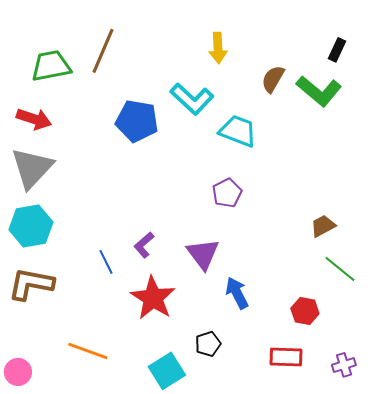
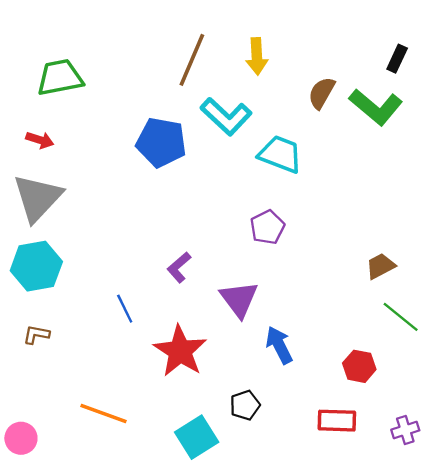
brown line: (103, 51) -> (192, 60), moved
red arrow: (34, 119) -> (40, 140), size x0.7
purple L-shape: (144, 245) -> (179, 267), moved
brown L-shape: (31, 284) -> (36, 335), size x0.5

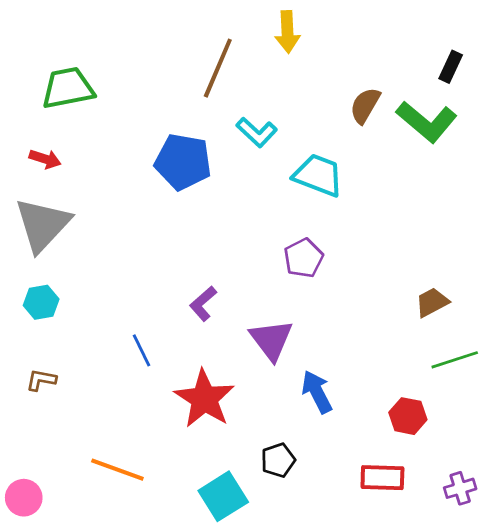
yellow arrow: (257, 56) -> (287, 32), moved
cyan L-shape: (226, 116) -> (257, 132), size x0.7
cyan hexagon: (36, 266) -> (41, 302), size x0.6
green line: (401, 317) -> (455, 360), turned -57

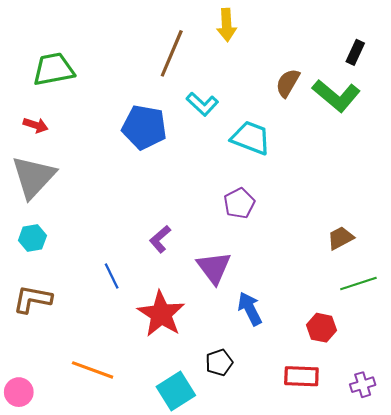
brown L-shape: (41, 380) -> (32, 299), size x1.6

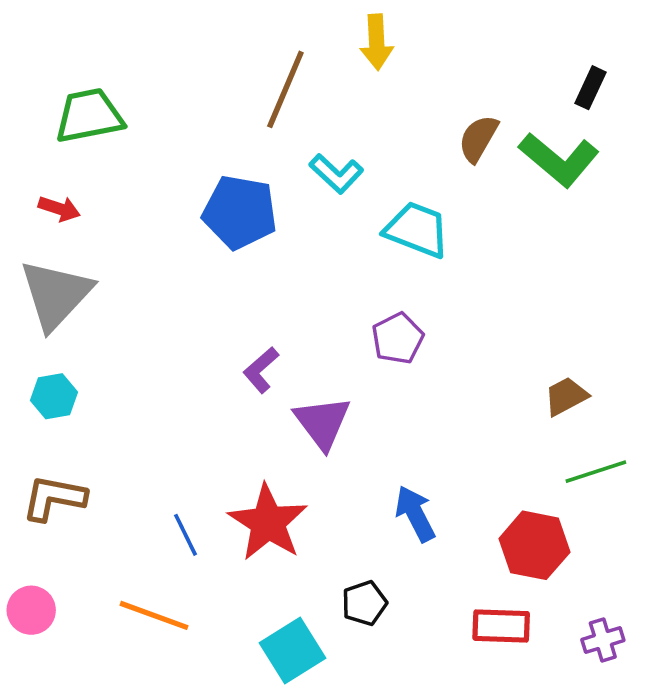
purple L-shape: (160, 239) -> (261, 370), moved
purple triangle: (214, 268) -> (322, 423), moved
blue line: (112, 276) -> (186, 535), moved
red hexagon: (322, 328) -> (534, 545), size x1.4
pink circle: (19, 392) -> (31, 610), moved

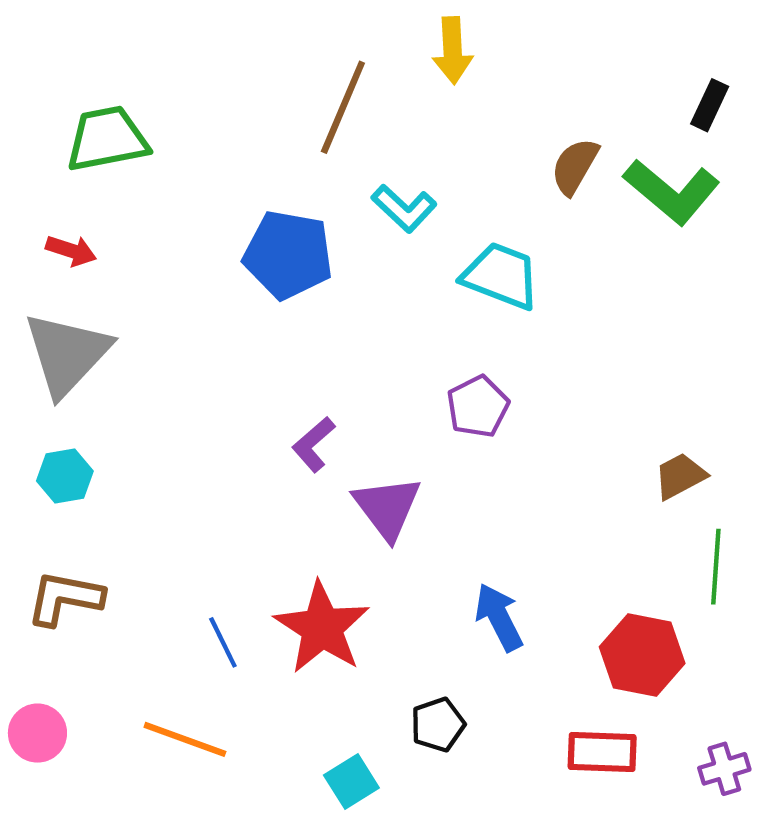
green line: (596, 472) -> (716, 567), turned -68
cyan square: (292, 651) -> (351, 781), size x0.7

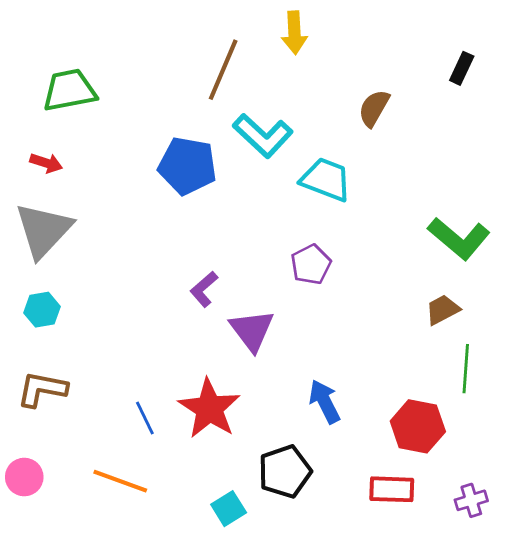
green L-shape: (672, 192) -> (459, 238), moved
cyan L-shape: (404, 208) -> (263, 136), size x1.4
black pentagon: (438, 725) -> (285, 472), size x1.5

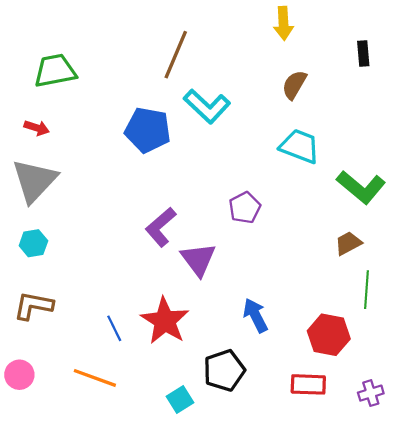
yellow arrow: (294, 33) -> (283, 23), moved
black rectangle: (462, 68) -> (363, 53), turned -30
cyan trapezoid: (326, 179) -> (300, 146), moved
purple L-shape: (204, 289) -> (161, 227), size x1.4

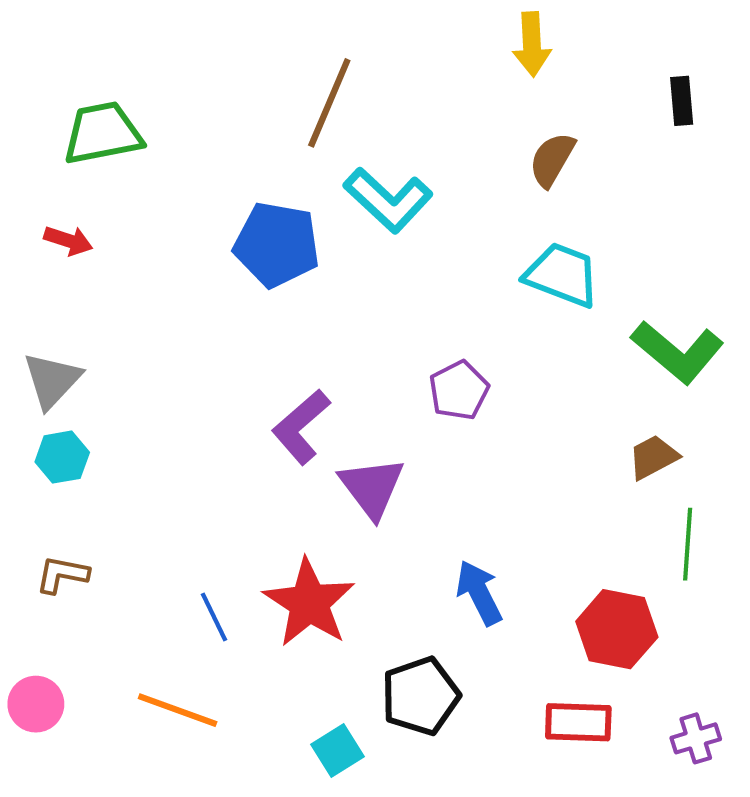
gray triangle: (34, 181) -> (52, 380), moved, size x0.7
brown L-shape: (33, 306) -> (62, 575), size x0.7

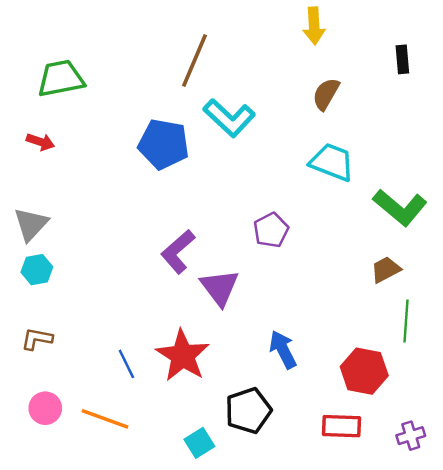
pink circle: (36, 704) -> (45, 408), moved

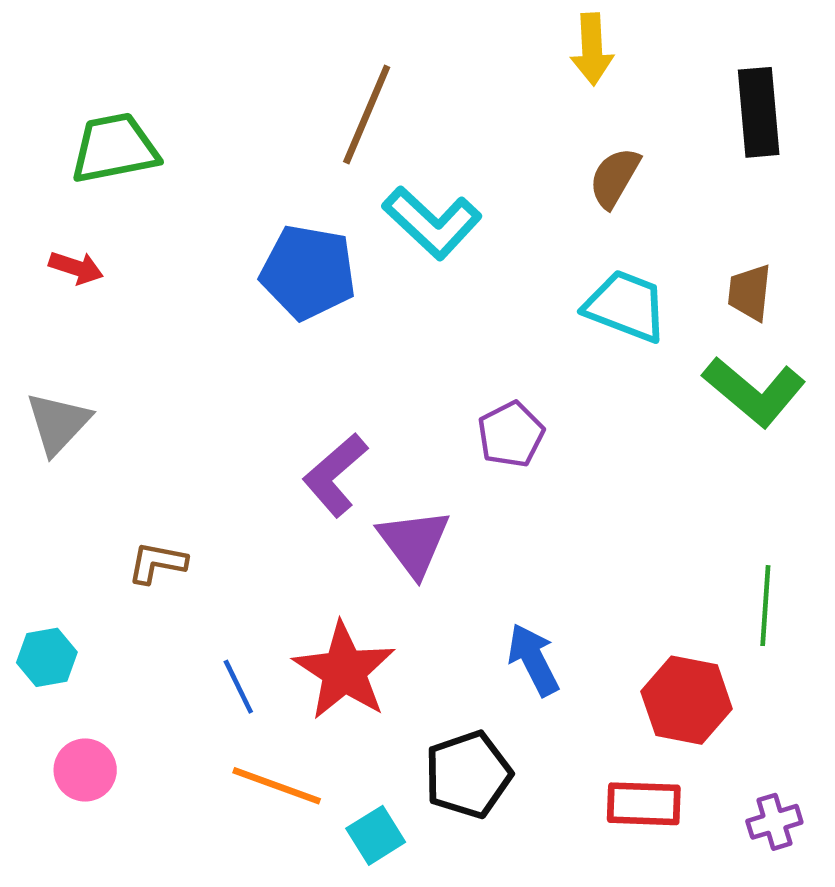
black rectangle: (402, 59) -> (759, 112), size x1.6
cyan hexagon: (37, 270) -> (47, 657), moved
brown trapezoid: (386, 270) -> (750, 292), moved, turned -56
brown L-shape: (37, 339) -> (157, 563), moved
orange line: (105, 419) -> (277, 786), moved

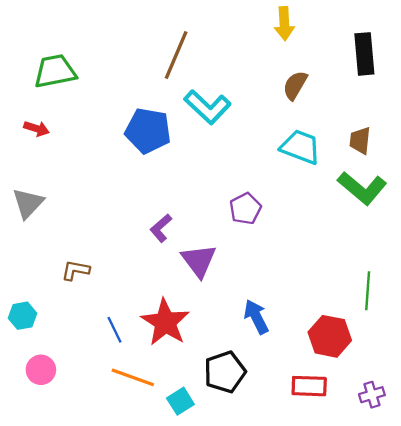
purple L-shape: (335, 475) -> (161, 228), size x0.7

